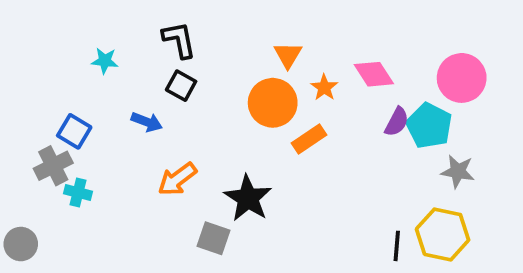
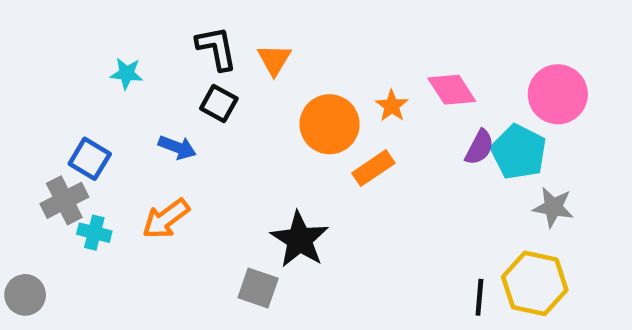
orange triangle: (288, 55) -> (274, 60), moved
orange arrow: (177, 179) -> (166, 219), moved

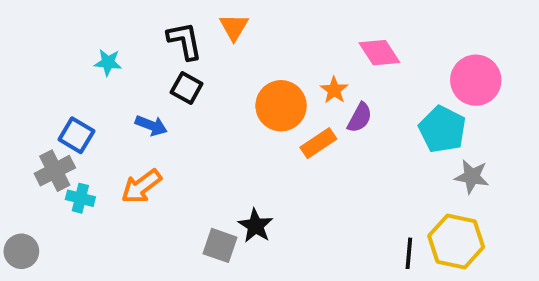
orange triangle: (274, 60) -> (234, 27), moved
pink diamond: (452, 90) -> (379, 53), moved
purple semicircle: (479, 147) -> (360, 118), moved
black star: (300, 240) -> (255, 226), moved, size x0.7

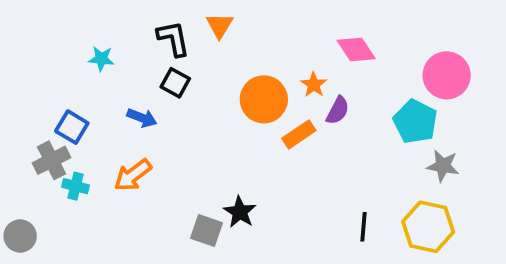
black line: (409, 253) -> (364, 227), moved

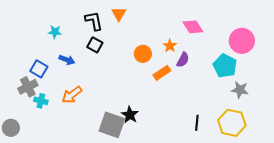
orange circle: (264, 99) -> (143, 54), size x0.7
blue arrow: (142, 118) -> (67, 60), moved
gray square: (207, 230) -> (112, 125), size x1.5

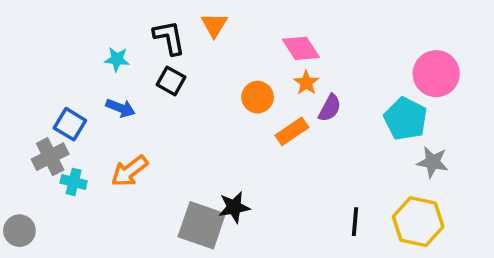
pink diamond: (193, 27) -> (301, 48), moved
cyan star: (55, 32) -> (117, 59), moved
black star: (130, 115) -> (234, 207), turned 30

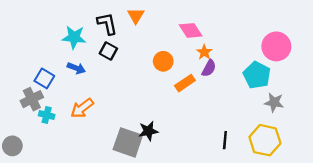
cyan star: (117, 59) -> (74, 37), size x1.5
orange star: (306, 83) -> (204, 52), moved

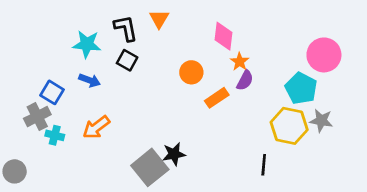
pink diamond: (191, 30) -> (223, 36), turned 40
yellow hexagon: (265, 140) -> (289, 126), moved
gray square: (128, 142) -> (150, 167), turned 32

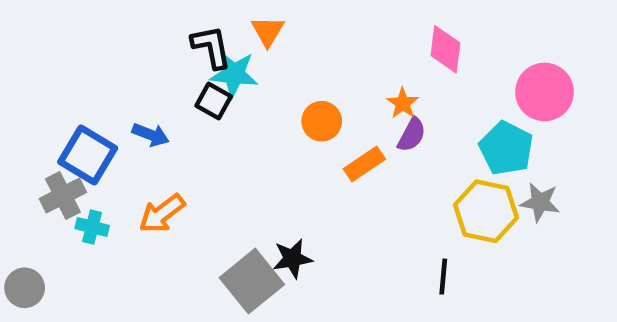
pink diamond: (223, 36) -> (445, 49), moved
cyan star: (87, 44) -> (234, 74), moved
blue square: (52, 92) -> (88, 155), size x1.4

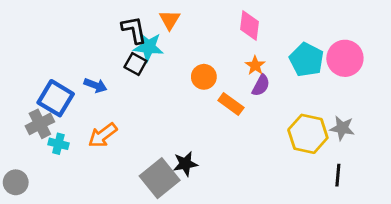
pink diamond: (445, 49) -> (249, 25), moved
cyan pentagon: (506, 148) -> (306, 60), moved
orange rectangle: (364, 164) -> (231, 104), turned 70
black line: (443, 277) -> (338, 175), moved

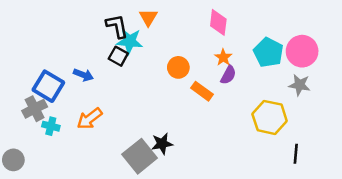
gray star: (342, 128) -> (300, 85), moved

